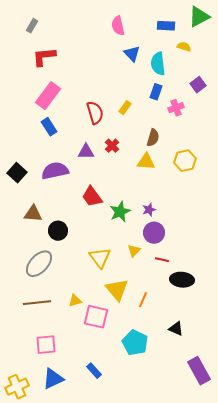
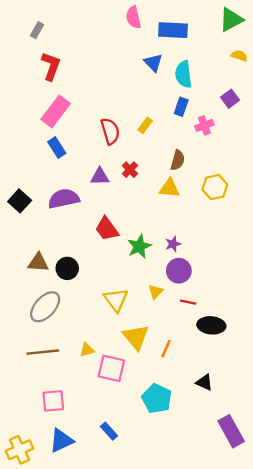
pink semicircle: (118, 26) -> (133, 17), moved
blue rectangle: (166, 26) -> (173, 30), moved, size x1.4
yellow semicircle: (184, 47) -> (239, 56), moved
red L-shape: (44, 57) -> (51, 66), turned 115
brown triangle: (33, 214) -> (38, 263), moved

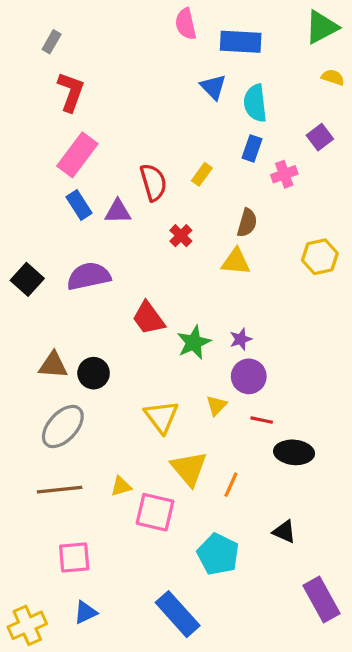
purple triangle: (100, 177) -> (118, 211), moved
yellow hexagon: (215, 187) -> (320, 257), moved
blue rectangle: (109, 431) -> (178, 614), moved, size x1.8
blue triangle: (61, 440) -> (85, 612), size x0.7

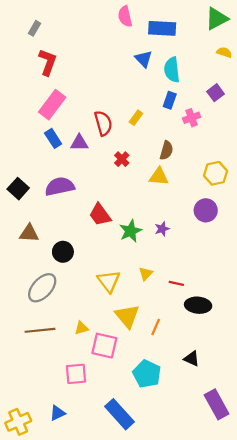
brown triangle: (53, 365) -> (29, 233), moved
purple circle: (249, 376) -> (206, 210), moved
pink square: (74, 557) -> (76, 374), moved

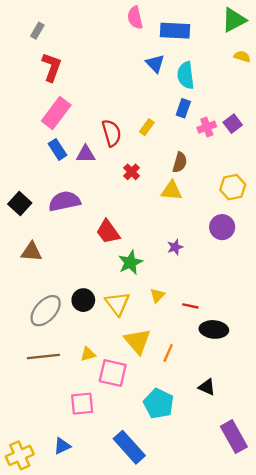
purple square: (216, 93) -> (233, 124), moved
green star: (130, 231) -> (130, 262), moved
black circle: (63, 252) -> (83, 300), moved

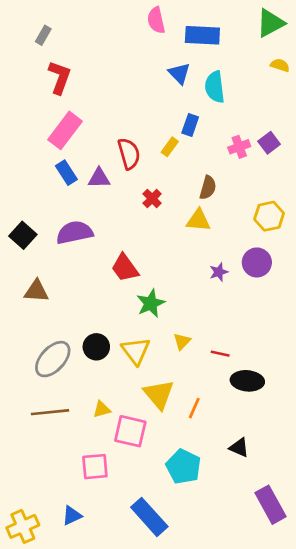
blue rectangle: (183, 108) -> (190, 125), moved
purple star: (175, 247) -> (219, 272), moved

